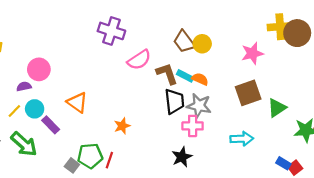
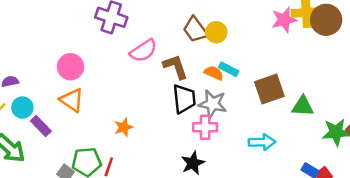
pink star: (252, 53) -> (284, 20), moved
pink circle: (39, 69) -> (71, 67), moved
cyan rectangle: (185, 76) -> (229, 69), moved
green triangle: (277, 108) -> (303, 106), turned 36

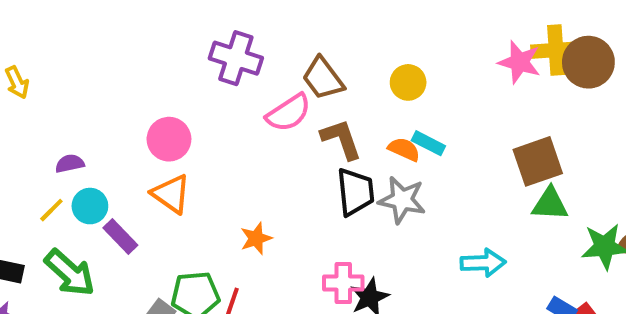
pink star: (284, 20) -> (520, 62), turned 30
brown trapezoid: (195, 30) -> (323, 78), moved
brown square: (269, 89) -> (538, 161), moved
pink cross: (205, 127) -> (343, 283), moved

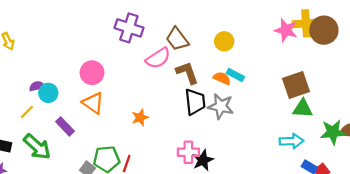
cyan circle: (90, 206) -> (48, 93), moved
orange star: (256, 238) -> (140, 118), moved
cyan arrow: (483, 263) -> (291, 141), moved

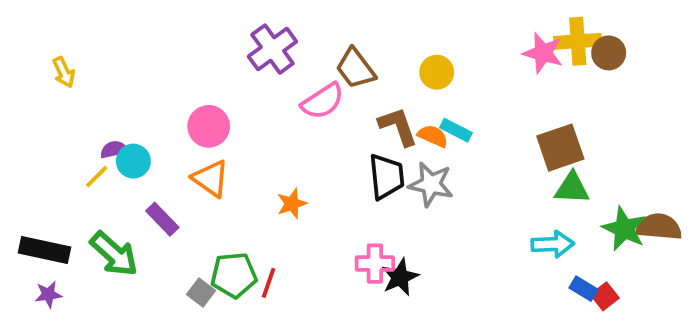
purple cross: (129, 28) -> (272, 49), turned 36
brown circle: (324, 30) -> (609, 53), size x0.7
brown L-shape: (187, 73) -> (398, 126), moved
yellow line: (27, 112) -> (97, 177), moved
green star: (333, 132) -> (624, 229), turned 30

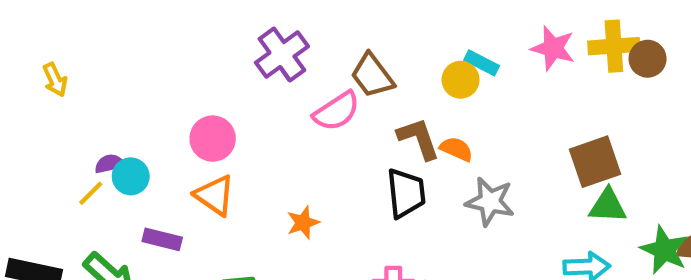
pink star: (543, 53) -> (553, 48), moved
cyan rectangle: (456, 130) -> (482, 63), moved
gray star: (431, 184) -> (490, 202), moved
purple rectangle: (162, 219) -> (162, 239), turned -32

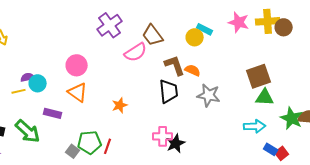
yellow line: (91, 193) -> (19, 91), turned 32

